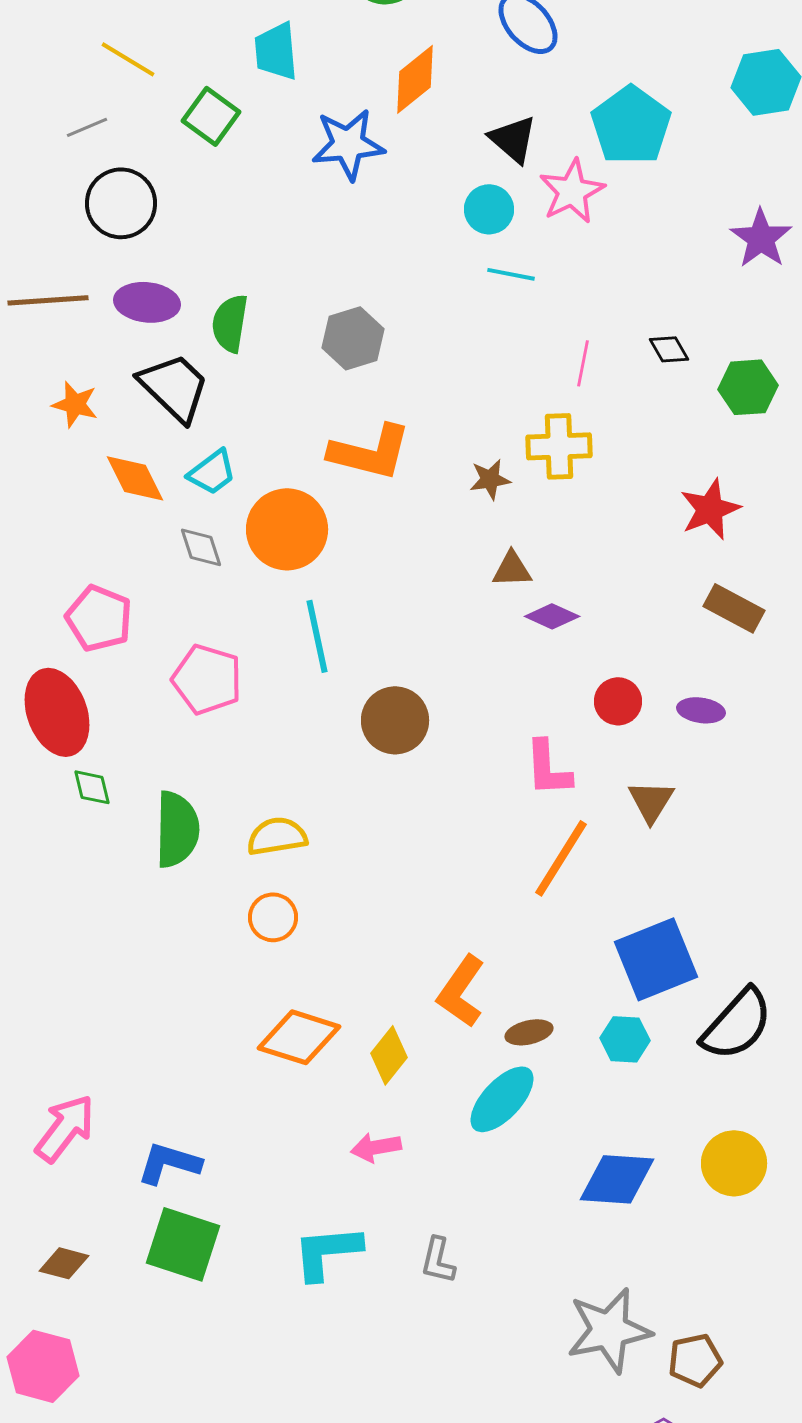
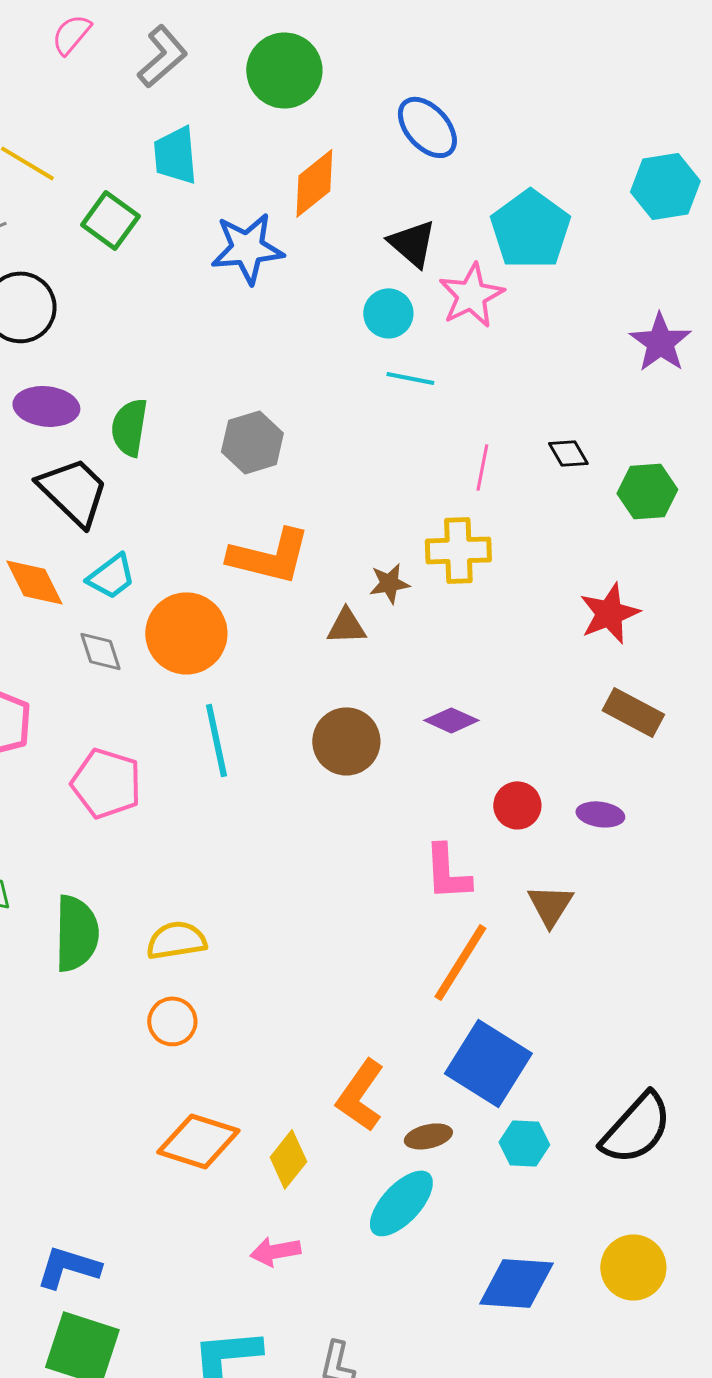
brown triangle: (512, 569) -> (346, 626), moved
brown circle: (395, 720) -> (346, 741), moved
blue square: (656, 959) -> (488, 1063), moved, turned -36

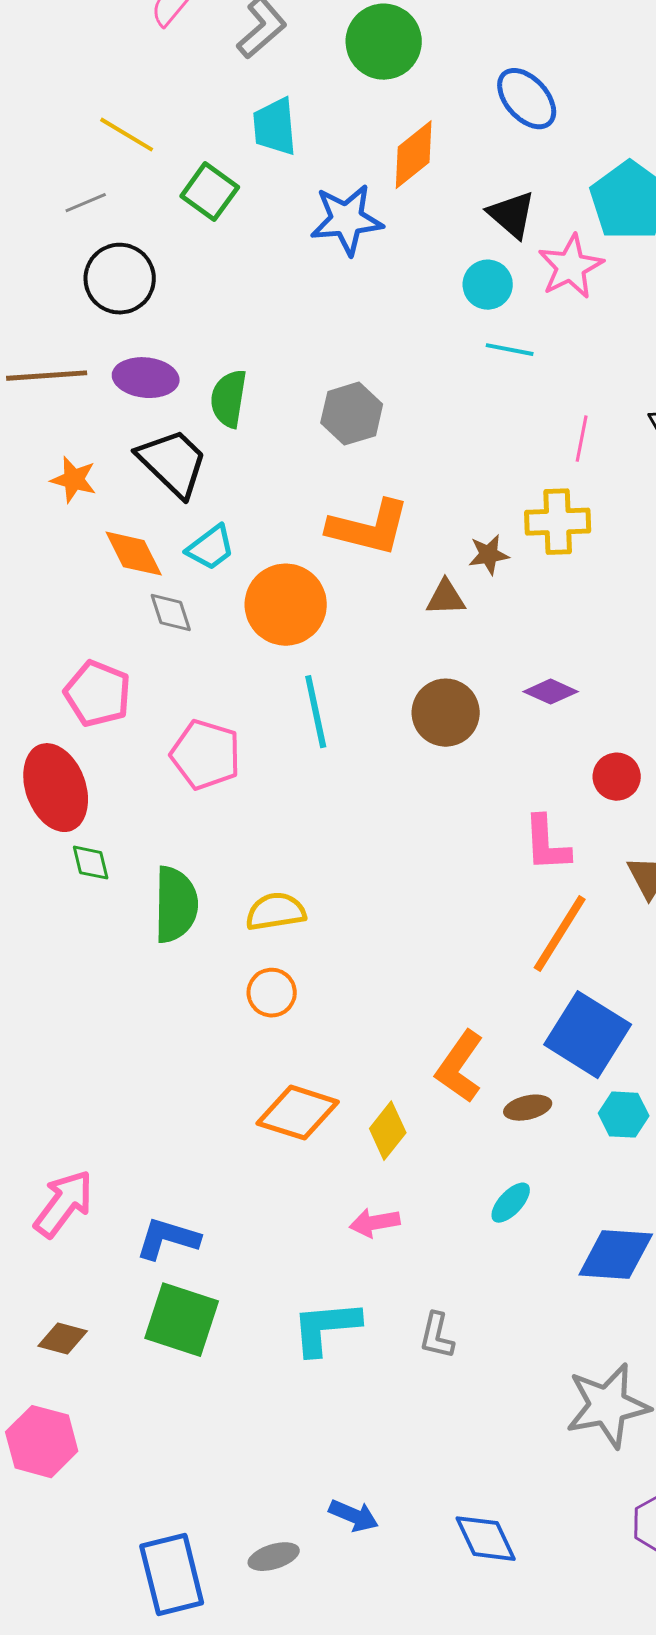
gray diamond: (100, 651) -> (171, 613), moved
cyan ellipse: (401, 1203) -> (511, 1203), moved, size x0.6

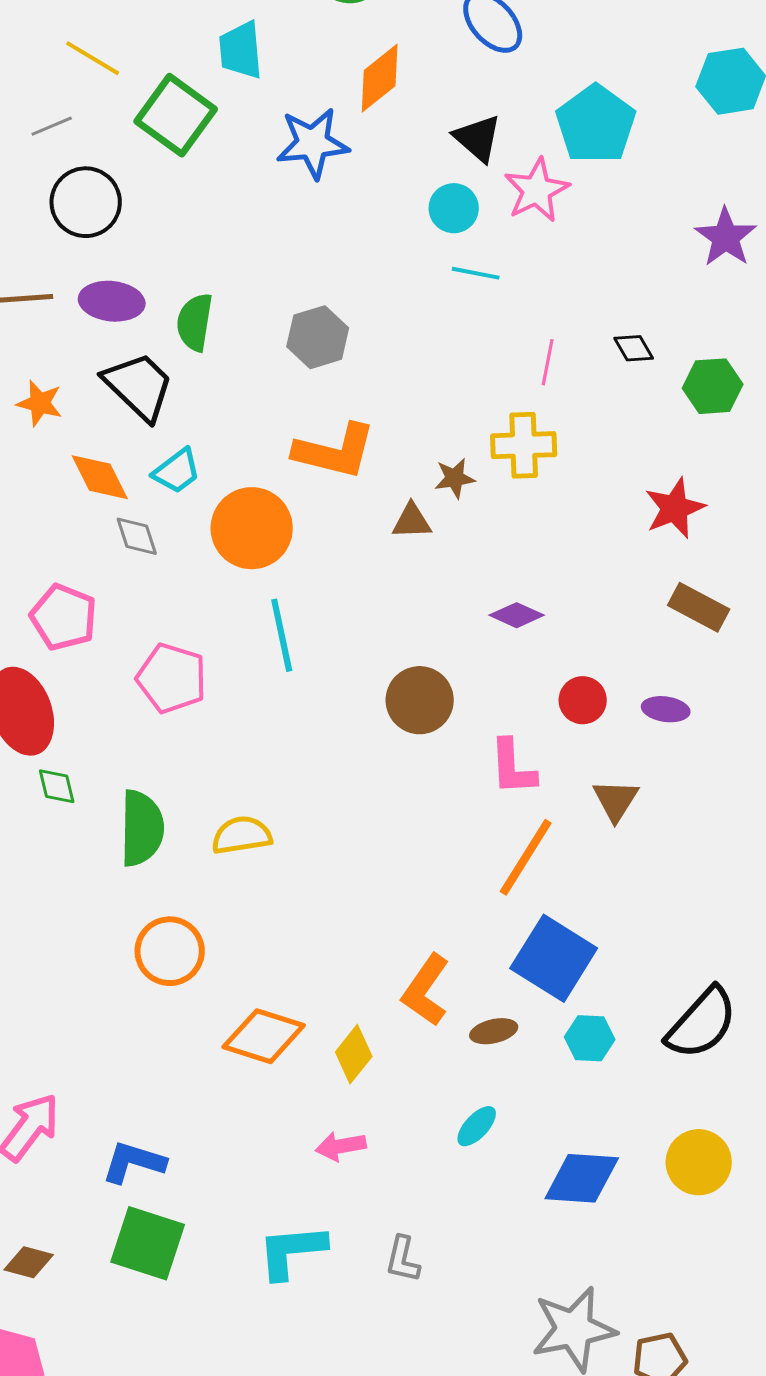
green square: (210, 192) -> (176, 115), size x1.4
brown circle: (446, 713) -> (420, 700), moved
orange circle: (272, 993) -> (170, 951), moved, size x1.4

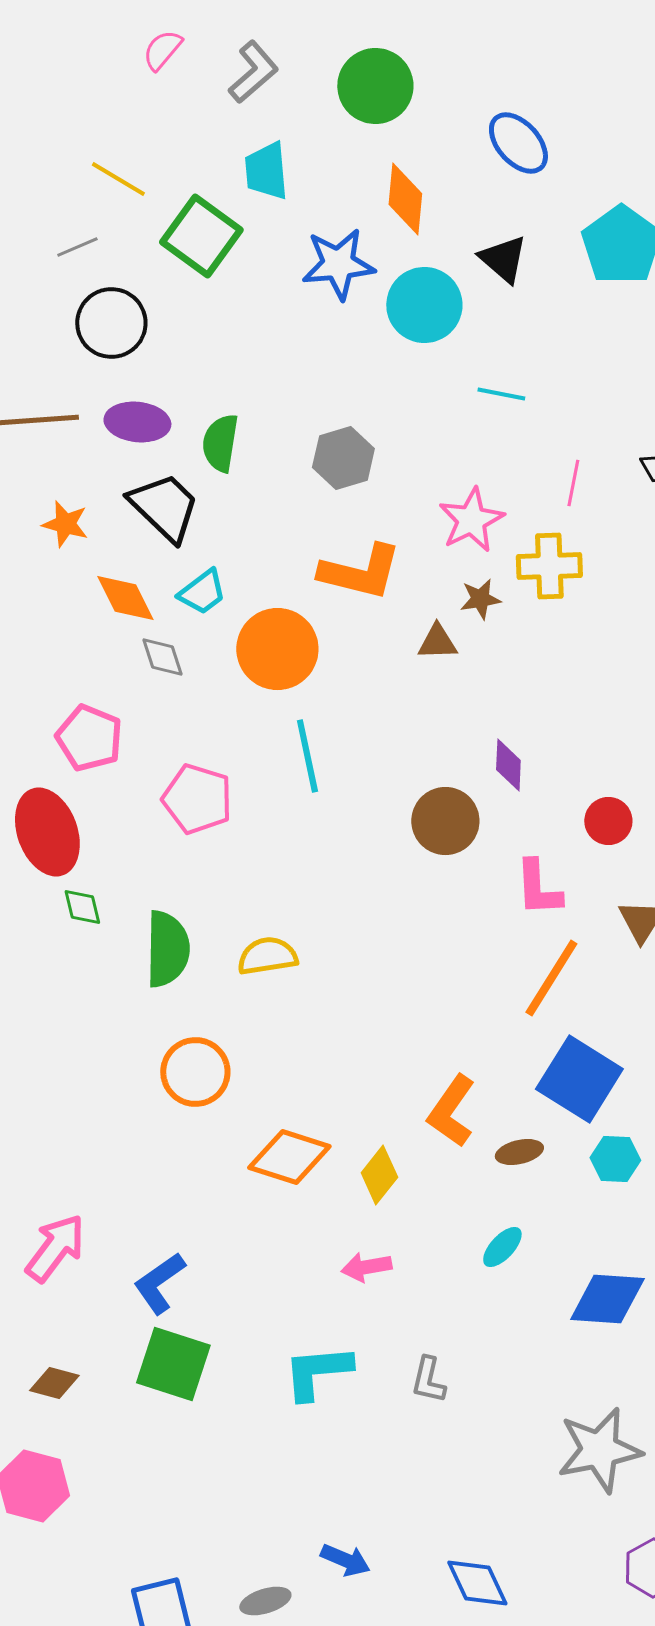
orange diamond: (380, 78) -> (405, 199), turned -46
pink star: (537, 190) -> (471, 520), moved
cyan circle: (454, 208) -> (424, 305), moved, size x1.5
purple diamond: (517, 615) -> (508, 765), moved, turned 68
blue L-shape: (134, 1162) -> (159, 1283), turned -52

